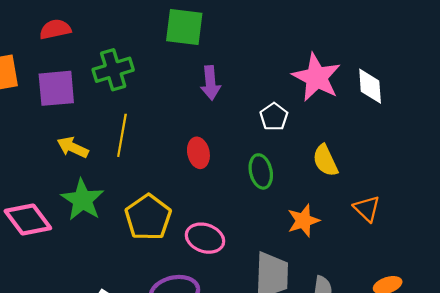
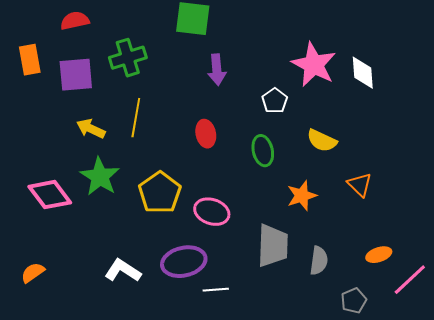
yellow semicircle: (325, 160) -> (322, 141), turned -40

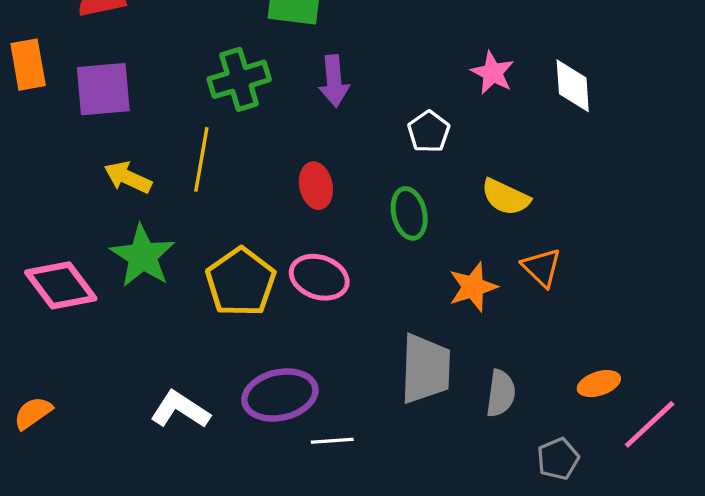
green cross: (128, 58) -> (239, 79), moved
pink star: (314, 65) -> (493, 73), size x0.6
orange triangle: (360, 185) -> (542, 267), moved
pink ellipse: (212, 212) -> (319, 277), moved

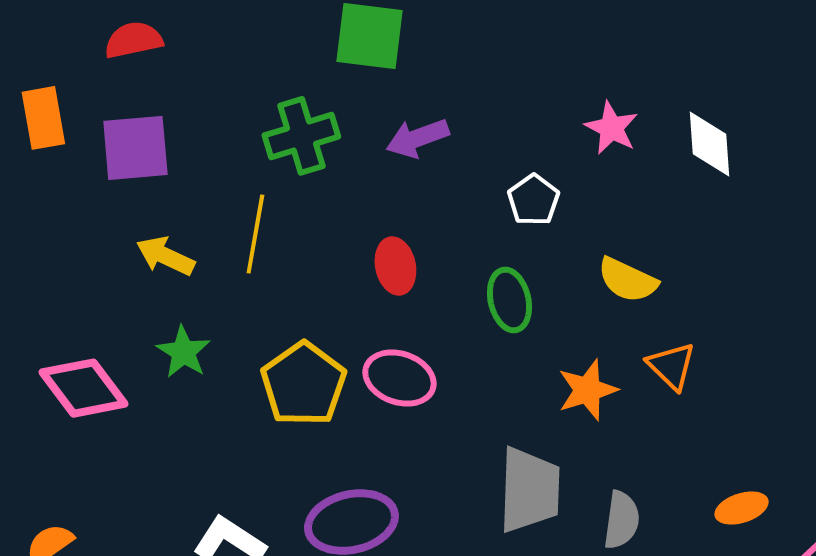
purple arrow: (334, 81) -> (417, 138), turned 75
green star: (143, 256) -> (183, 352), size x0.7

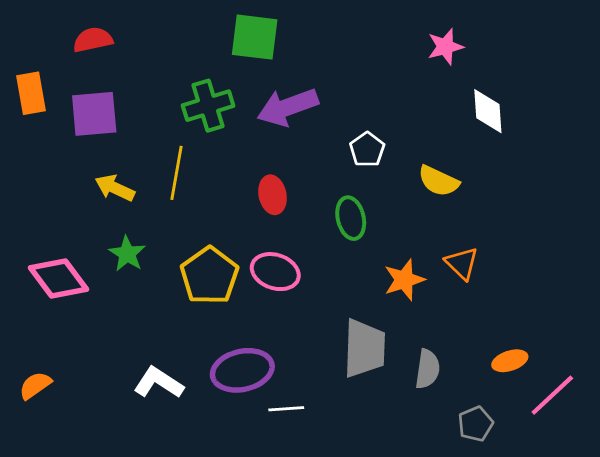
pink star: (612, 128) -> (445, 47), moved, turned 30
purple arrow: (417, 138) -> (288, 107), size x1.4
yellow semicircle: (628, 280) -> (438, 181), moved

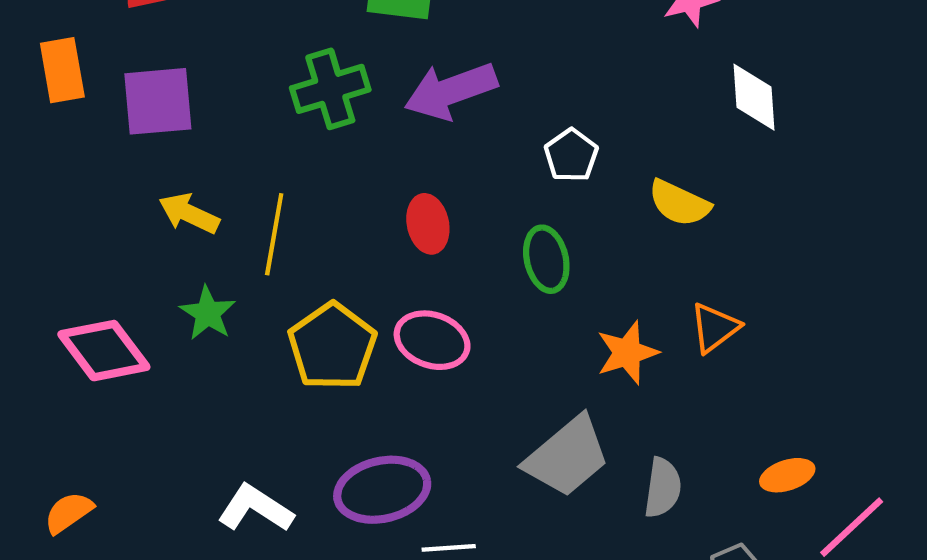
yellow line: (176, 173) -> (274, 234), moved
orange triangle: (462, 263) -> (715, 328), turned 39
gray trapezoid: (364, 348) -> (567, 456), turned 48

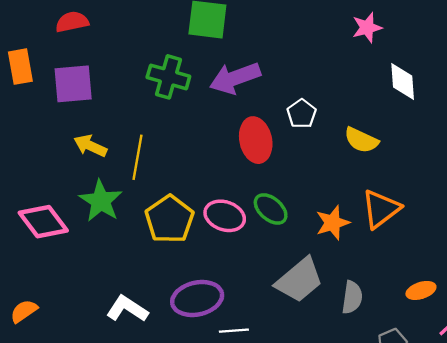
green cross: (330, 89) -> (168, 77), turned 33
red ellipse: (428, 224) -> (256, 140), moved, size x1.4
green ellipse: (546, 259) -> (271, 209), moved, turned -36
green star: (208, 313) -> (101, 201), size x1.4
orange triangle: (715, 328) -> (381, 209), size x1.4

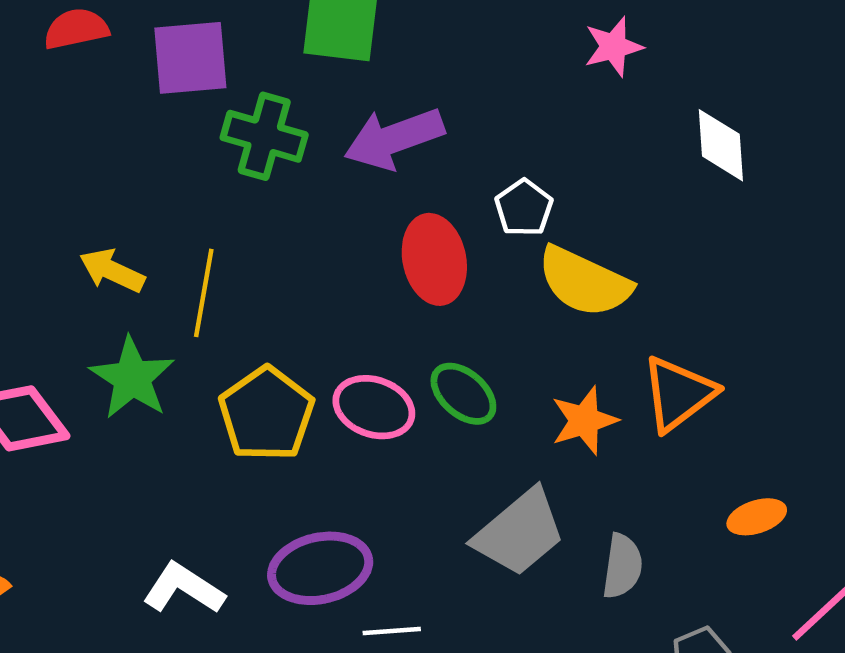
pink star: (367, 28) -> (613, 47), moved
purple square: (73, 84) -> (190, 58), moved
yellow semicircle: (361, 140) -> (584, 282), moved, size x1.4
orange ellipse: (421, 290) -> (757, 517), moved

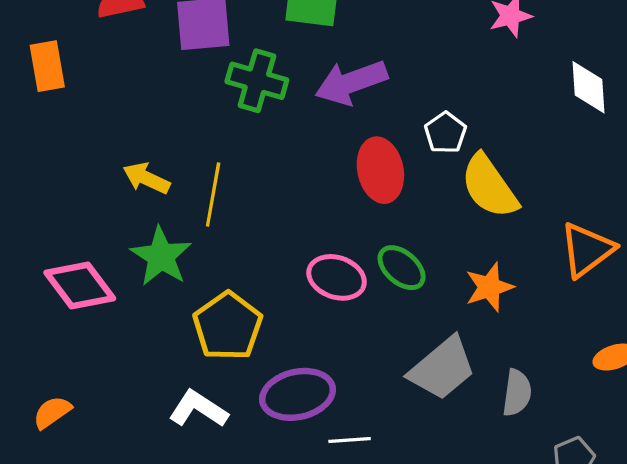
yellow semicircle: (584, 282) -> (489, 186), turned 30
orange triangle: (678, 394) -> (587, 250), moved
yellow pentagon: (266, 414) -> (228, 326), moved

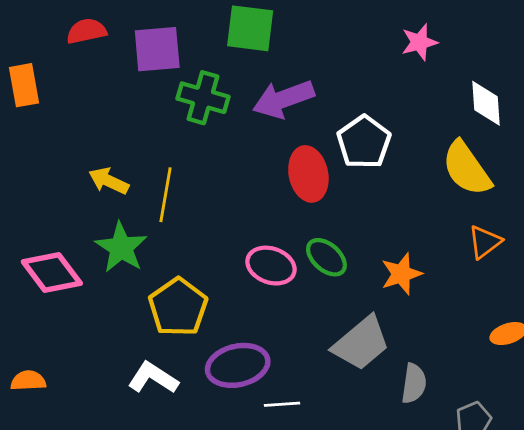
white pentagon: (445, 133) -> (364, 142), size x1.5
yellow semicircle: (489, 186) -> (467, 168), moved
orange triangle: (587, 250) -> (485, 242), size x0.7
gray semicircle: (517, 393) -> (414, 383), moved
orange semicircle: (52, 412) -> (28, 381), turned 32

